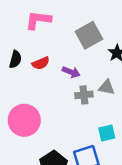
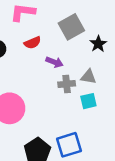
red semicircle: (41, 63) -> (33, 43), moved
cyan square: (107, 133) -> (88, 101), moved

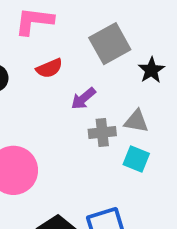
purple arrow: (54, 62) -> (83, 98), turned 119
cyan square: (88, 101) -> (136, 159), turned 35

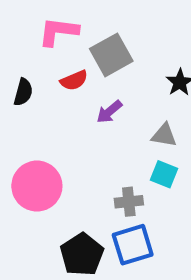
gray square: (110, 44) -> (111, 55), moved
gray cross: (102, 133) -> (129, 202), moved

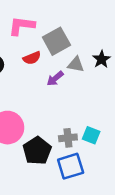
gray triangle: (164, 135) -> (76, 64), moved
cyan square: (164, 174) -> (91, 135), moved
black pentagon: (82, 254) -> (37, 151), moved

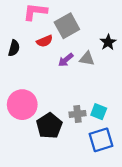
gray triangle: (76, 64) -> (87, 59), moved
blue square: (71, 166) -> (101, 140), moved

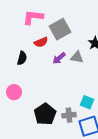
black semicircle: (14, 48) -> (22, 58), moved
pink circle: (22, 105) -> (14, 92), moved, size x0.6
gray cross: (78, 114) -> (69, 115), moved

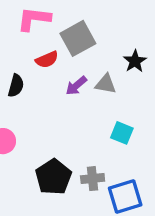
cyan square: (87, 102) -> (122, 133), moved

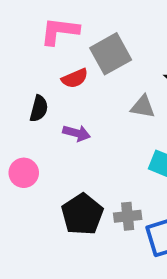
purple arrow: (76, 86) -> (77, 133), moved, turned -125

